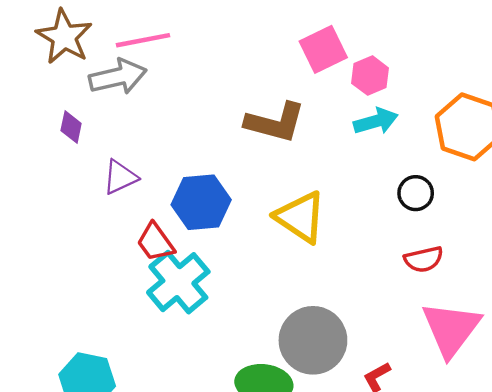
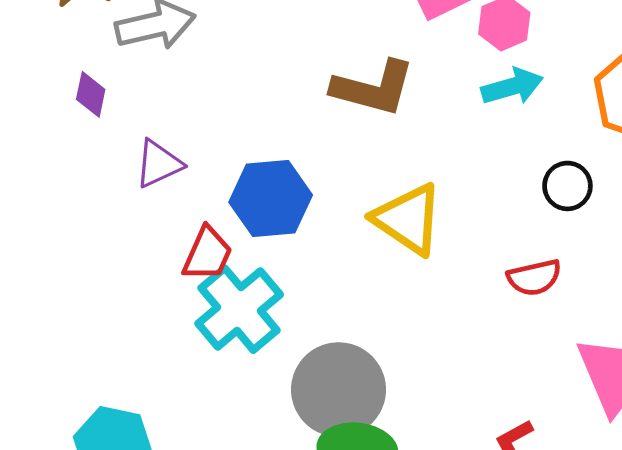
red trapezoid: (156, 242) -> (207, 254), turned -120
red semicircle: (424, 259) -> (534, 278), moved
gray circle: (313, 340) -> (339, 390), moved

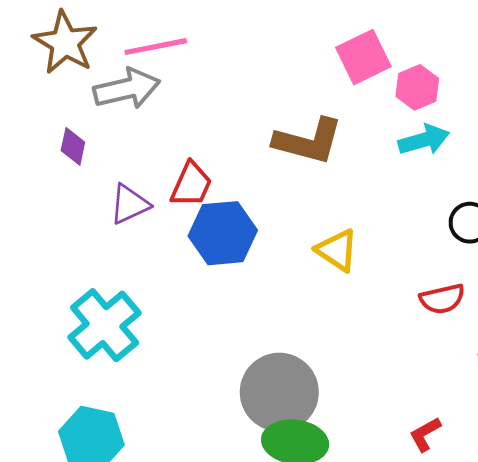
yellow triangle: (408, 219) -> (337, 250), size x0.7
red trapezoid: (207, 254) -> (191, 185), moved
cyan cross: (239, 309) -> (105, 325), moved

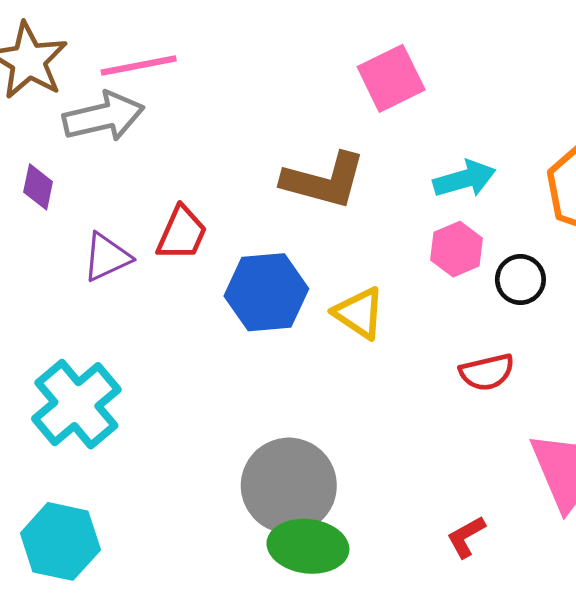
pink hexagon: (417, 87) -> (457, 249), moved
blue hexagon: (223, 233) -> (266, 292), moved

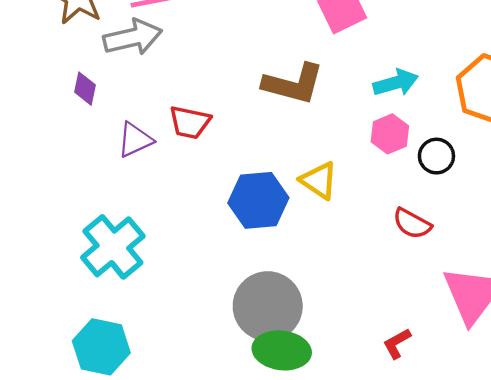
red trapezoid: (182, 233) -> (190, 122), turned 78
blue hexagon: (266, 292) -> (258, 200), moved
red semicircle: (487, 372) -> (412, 224), turned 42

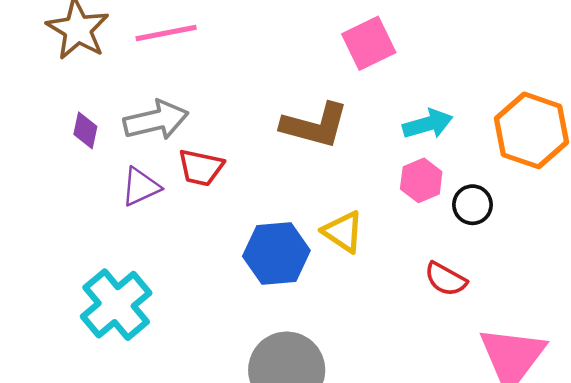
gray arrow: (133, 37) -> (156, 120), moved

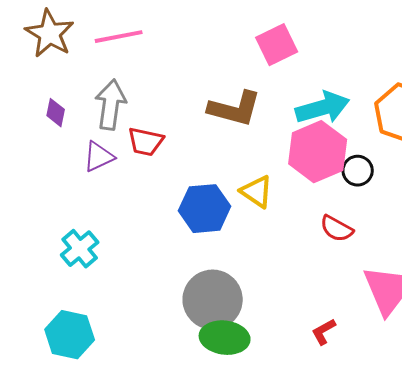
gray arrow: (156, 120) -> (111, 105), turned -69
cyan arrow: (428, 124) -> (323, 108), size x1.4
pink hexagon: (421, 180) -> (318, 152), size x1.8
cyan cross: (116, 305) -> (80, 249), size x0.7

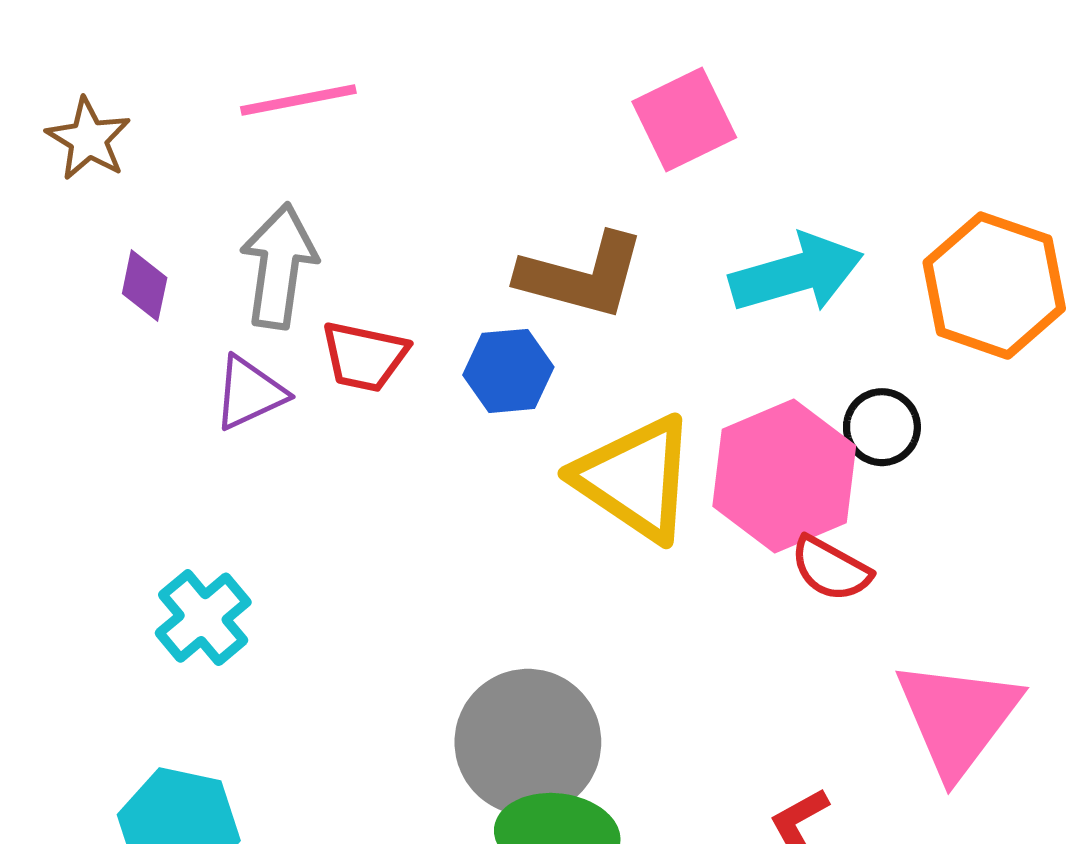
brown star: (50, 34) -> (88, 139), moved, size x0.7
pink hexagon: (318, 152) -> (784, 476), moved
yellow triangle: (257, 192) -> (635, 478), size x1.6
blue hexagon: (205, 209) -> (508, 371), moved, size x0.7

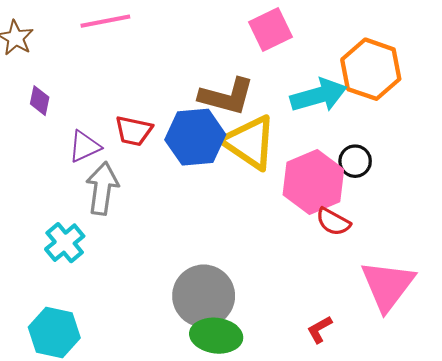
gray arrow: (279, 266) -> (102, 188), moved
orange hexagon: (994, 286) -> (371, 69), moved
blue hexagon: (508, 371) -> (195, 137), size x1.6
yellow triangle: (635, 478) -> (250, 142), moved

